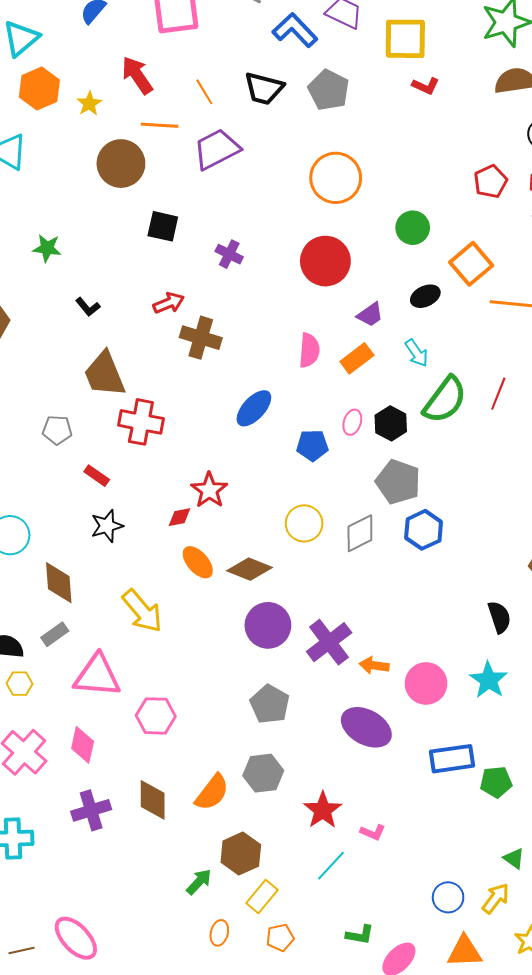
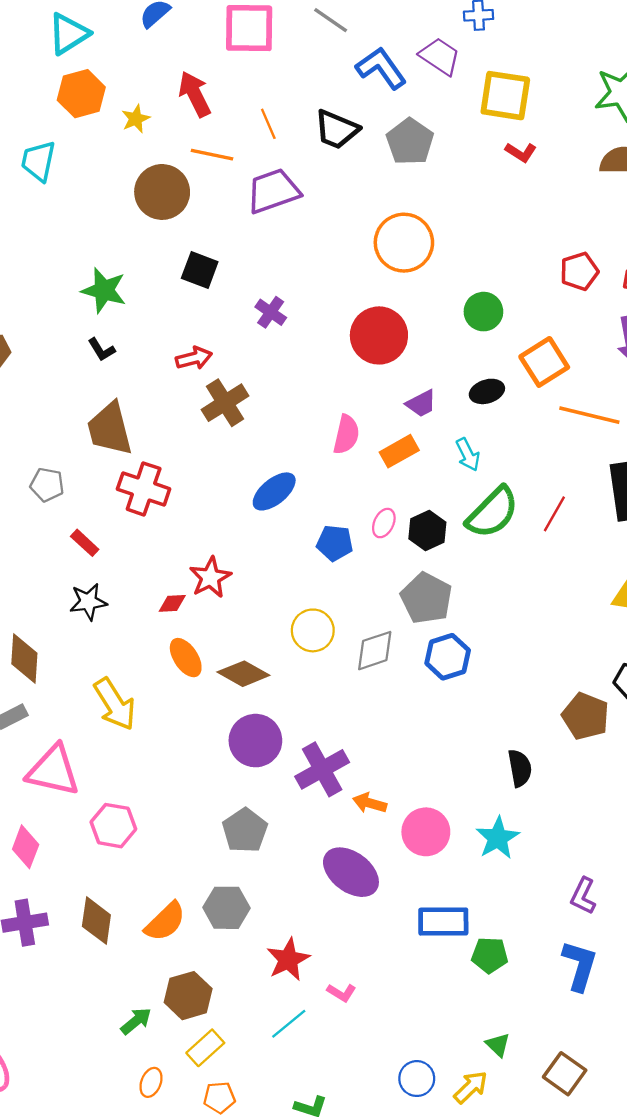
green star: (47, 248) -> (104, 290), moved, size x1.4
brown cross: (201, 338) -> (225, 403), turned 33

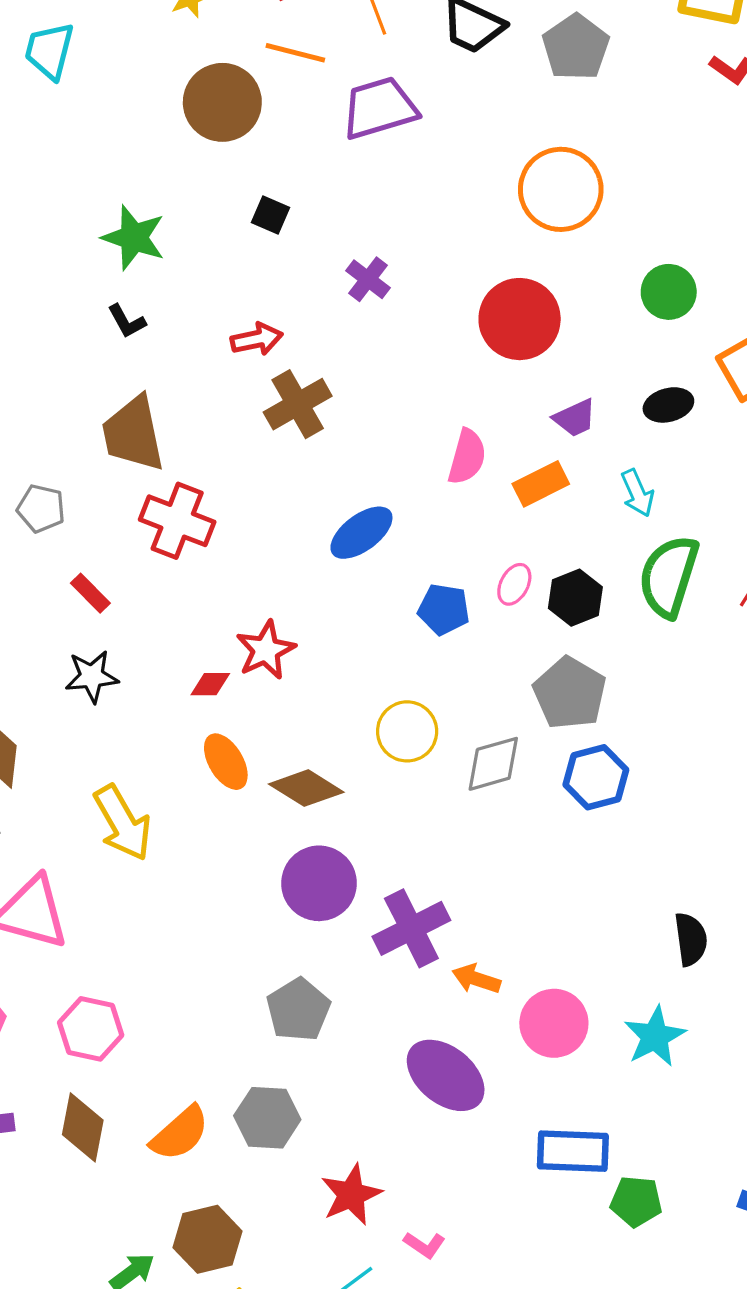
black square: (200, 270) -> (270, 215), size x0.7
green semicircle: (493, 512) -> (669, 576), turned 150
pink hexagon: (113, 826) -> (91, 1029), moved

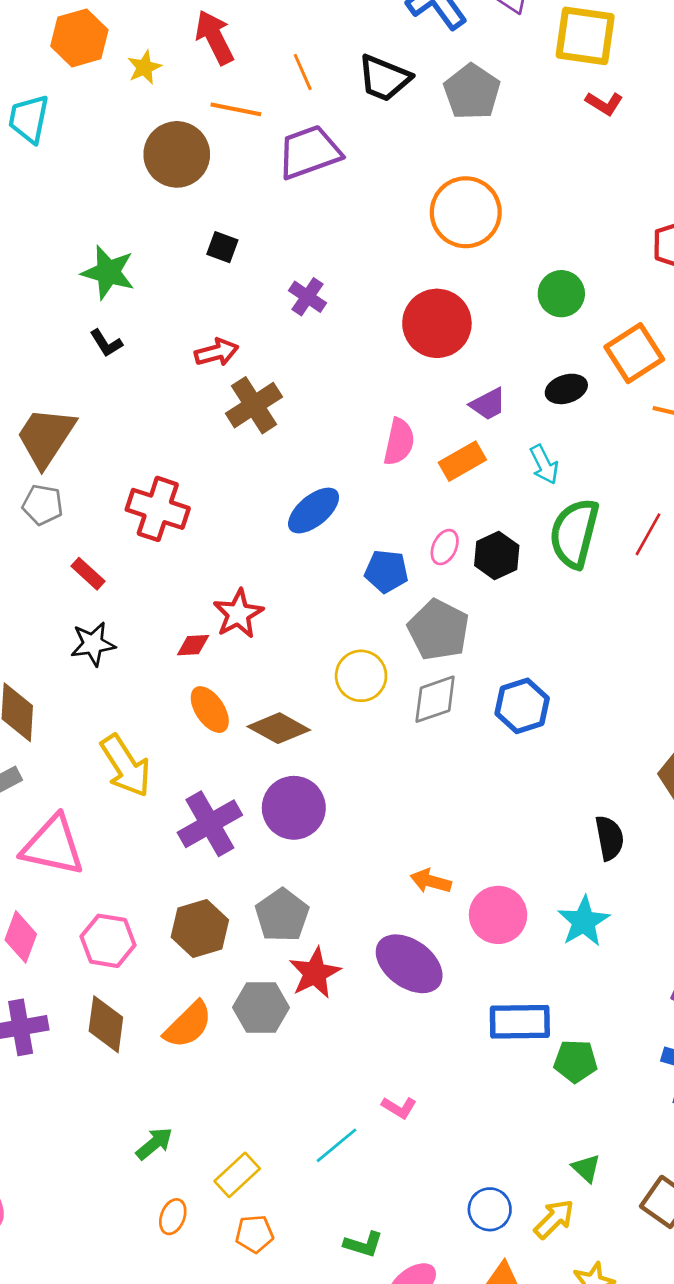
brown trapezoid: (133, 434) -> (46, 437), moved, turned 48
gray pentagon: (570, 693) -> (438, 630), moved
purple cross: (411, 928) -> (210, 824), moved
red star: (351, 1195) -> (315, 973), moved
brown hexagon: (207, 1239) -> (200, 929), moved

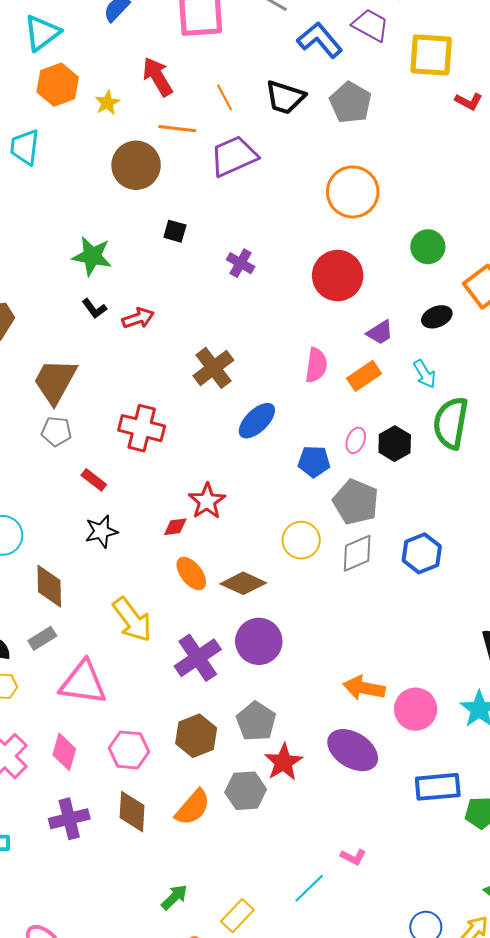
red L-shape: (604, 103) -> (469, 101), moved
red arrow: (217, 352) -> (138, 318), moved
brown cross: (254, 405) -> (213, 368), moved
orange arrow: (431, 881) -> (364, 688), size x1.4

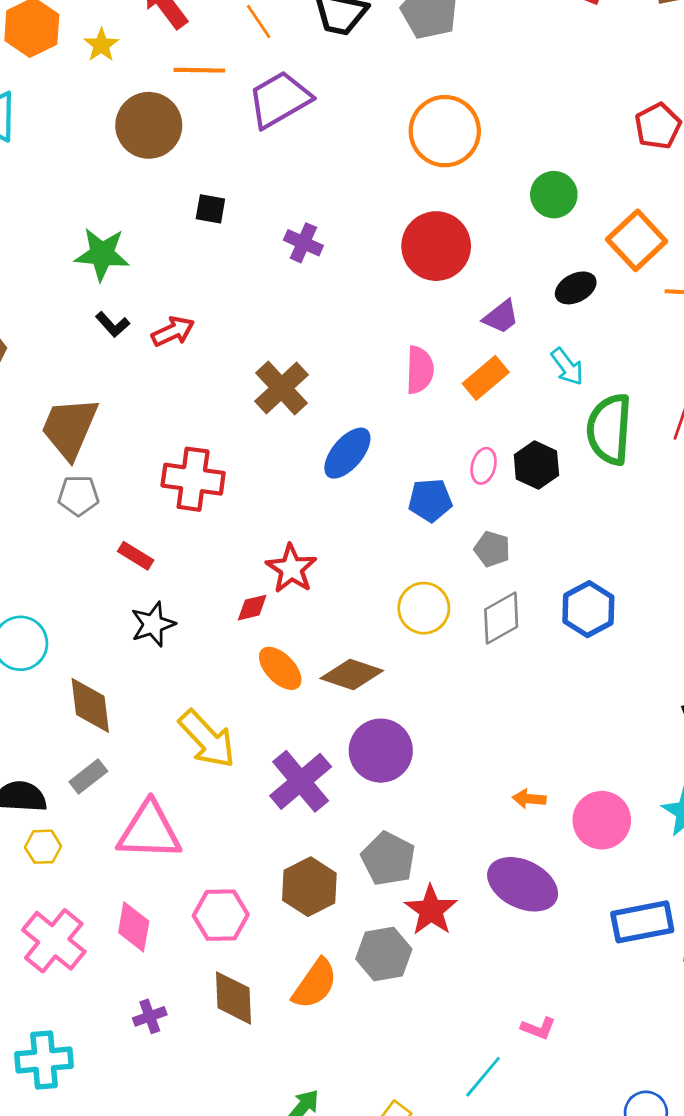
gray pentagon: (356, 502) -> (492, 549), size x0.6
orange arrow: (364, 688) -> (529, 799), size x0.6
purple cross: (69, 819) -> (150, 1016), size x0.6

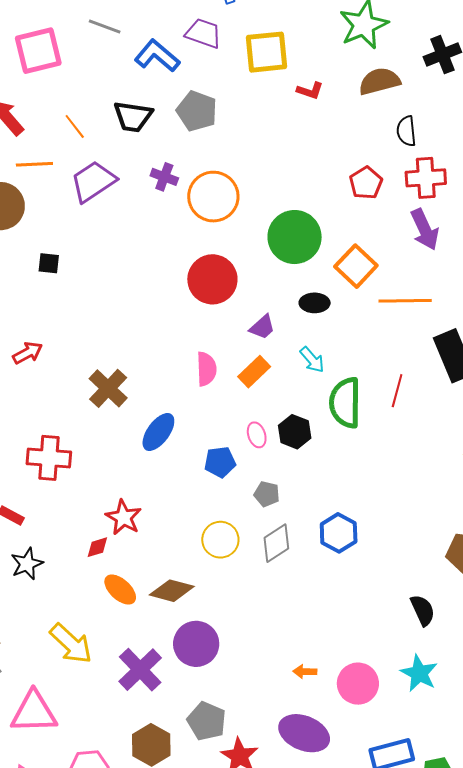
green circle: (554, 195) -> (295, 237), size x1.6
purple cross: (303, 243) -> (164, 177), moved
black ellipse: (576, 288) -> (315, 303), turned 32
pink ellipse: (484, 466) -> (257, 435), turned -30

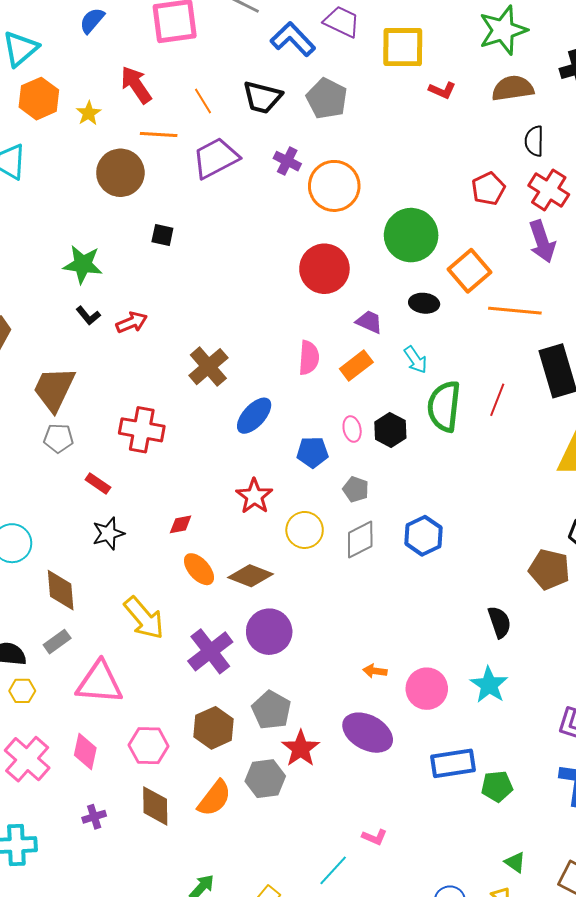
red cross: (426, 178) -> (549, 190), turned 30
purple trapezoid: (262, 327) -> (369, 322), turned -120
red star: (124, 517) -> (254, 496), moved

